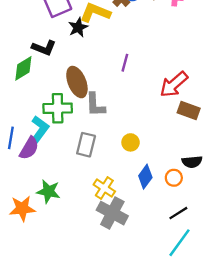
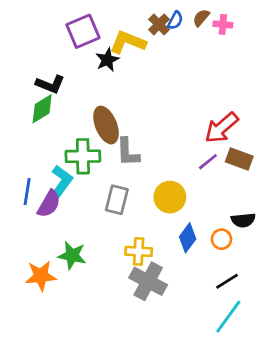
black L-shape: (44, 48) -> (50, 84), moved
purple line: (125, 63) -> (208, 162), moved, turned 36
yellow circle: (131, 142) -> (170, 197), size x1.5
yellow cross: (104, 188) -> (139, 251), turned -30

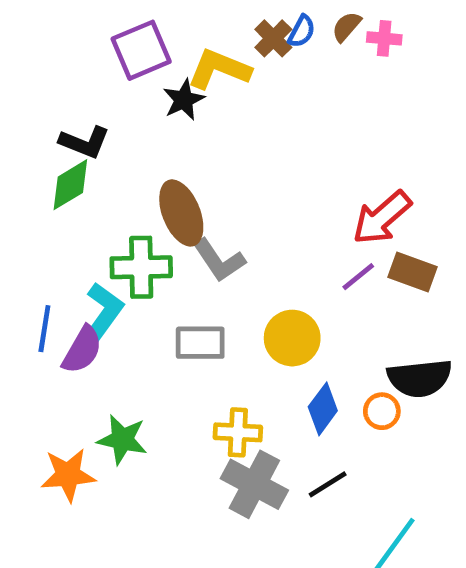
gray L-shape: (128, 152) -> (219, 260), turned -32
gray rectangle: (117, 200) -> (200, 343), turned 76
black semicircle: (243, 220) -> (420, 378), size x1.5
black line: (227, 281) -> (328, 484), moved

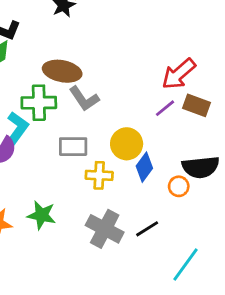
brown ellipse: (181, 213) -> (62, 71), turned -57
blue diamond: (323, 409) -> (144, 167), moved
yellow cross: (238, 432) -> (99, 175), moved
green star: (122, 439) -> (42, 215), moved

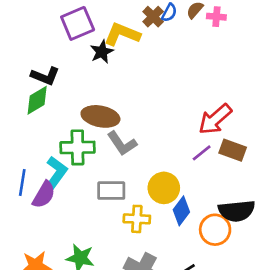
orange circle: (179, 186) -> (215, 230), size x1.5

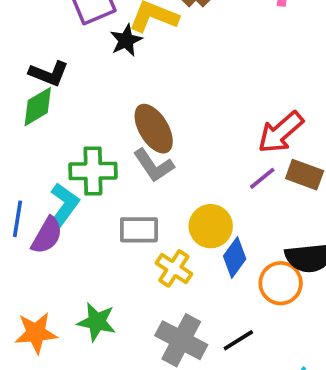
brown ellipse: (100, 116) -> (154, 129), moved, turned 48
yellow cross: (137, 219) -> (174, 268), turned 30

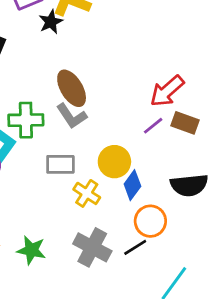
orange circle: (281, 283) -> (150, 221), moved
green star: (97, 322) -> (31, 250), moved

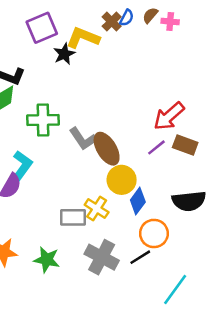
brown ellipse: (72, 88) -> (107, 149), moved
green cross: (26, 120) -> (43, 120), moved
gray rectangle: (60, 164) -> (73, 217), moved

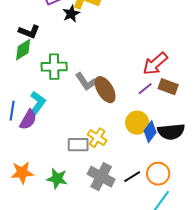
yellow circle: (122, 180) -> (137, 123), moved
blue diamond: (138, 201) -> (150, 132), moved
orange circle: (154, 233) -> (158, 174), moved

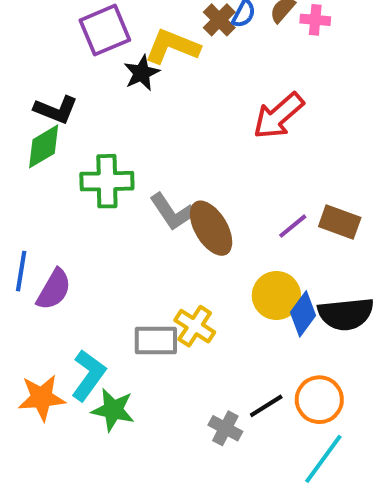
red arrow: (155, 64) -> (278, 116), moved
cyan L-shape: (37, 104) -> (89, 375), moved
gray cross: (101, 177) -> (225, 428), moved, size x0.6

